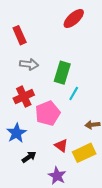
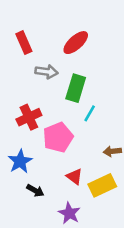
red ellipse: (74, 18) -> (76, 43), moved
gray arrow: (29, 64) -> (47, 72), moved
black arrow: (29, 157) -> (35, 190), turned 64

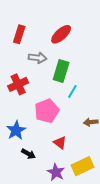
red rectangle: (24, 43) -> (19, 34), turned 42
red cross: (29, 117) -> (18, 84), moved
yellow rectangle: (102, 185) -> (83, 166), moved

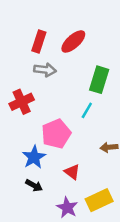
red rectangle: (19, 34) -> (39, 41), moved
green rectangle: (61, 71) -> (99, 80), moved
blue star: (16, 130) -> (34, 157), moved

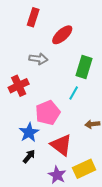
red rectangle: (39, 41) -> (33, 17), moved
red triangle: (72, 172) -> (61, 145), size x1.6
black arrow: (34, 185) -> (29, 156), turned -80

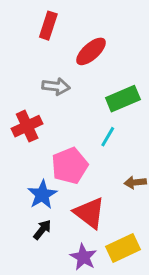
green rectangle: (84, 67) -> (123, 99), turned 50

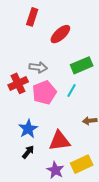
gray arrow: (56, 86) -> (38, 67), moved
pink pentagon: (70, 166) -> (44, 93), moved
red triangle: (89, 213) -> (59, 141), turned -45

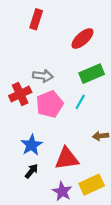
red ellipse: (60, 34) -> (82, 38), moved

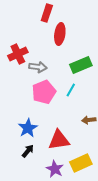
red rectangle: (36, 19) -> (47, 13), moved
red ellipse: (82, 38) -> (60, 34), moved, turned -40
red cross: (20, 94) -> (18, 54), moved

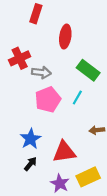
red rectangle: (47, 13) -> (36, 14), moved
green rectangle: (81, 65) -> (88, 70), turned 60

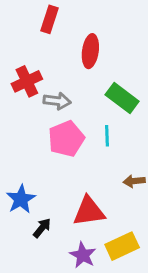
cyan line: (77, 97) -> (107, 136), turned -32
blue star: (30, 139) -> (21, 199), moved

